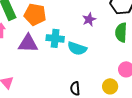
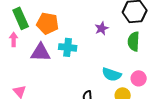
cyan semicircle: (77, 48) -> (112, 74), moved

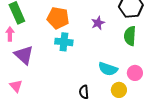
orange pentagon: (48, 23) -> (58, 18), moved
purple triangle: (41, 52) -> (24, 55), moved, turned 40

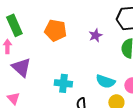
cyan cross: (64, 42) -> (63, 83), moved

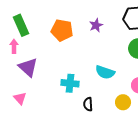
purple star: (95, 35) -> (96, 25), moved
cyan semicircle: (105, 81) -> (105, 72), moved

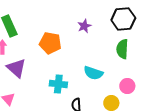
orange pentagon: (62, 30) -> (50, 43), moved

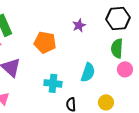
cyan semicircle: (93, 73) -> (88, 72), turned -90
pink circle: (127, 86) -> (125, 69), moved

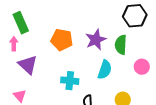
purple star: (79, 25) -> (96, 40), moved, size x1.5
green semicircle: (117, 48) -> (121, 45), moved

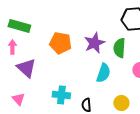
green rectangle: (21, 23) -> (19, 26), turned -50
cyan cross: (70, 81) -> (61, 95), moved

